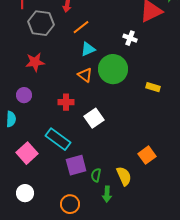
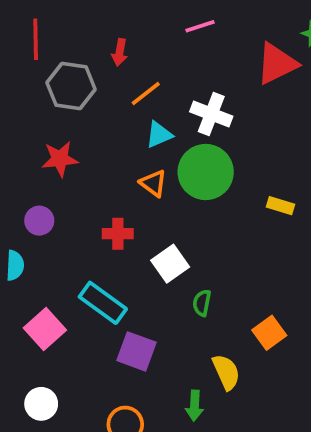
white cross: (130, 38) -> (211, 114), moved, size x1.5
purple square: (76, 165) -> (136, 351), turned 35
green semicircle: (96, 175) -> (202, 303), moved

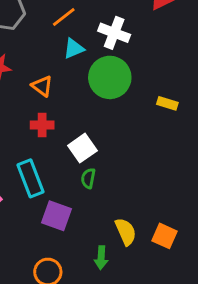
orange triangle: (153, 183) -> (42, 86), moved
cyan rectangle: (103, 303) -> (31, 178), turned 33
green semicircle: (202, 303) -> (88, 178), moved
orange square: (269, 333) -> (165, 236), moved, turned -30

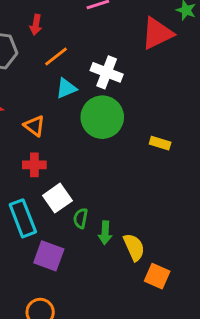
white square: (82, 148) -> (57, 198), moved
yellow semicircle: (126, 232) -> (134, 247), moved
green arrow: (101, 258) -> (105, 233), moved

